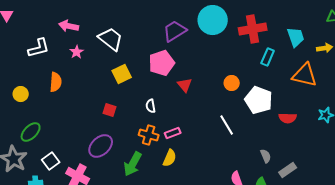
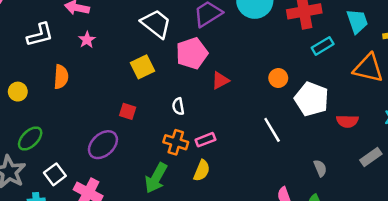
white trapezoid: (111, 39) -> (156, 24), moved
cyan rectangle: (268, 57) -> (323, 46), turned 36
red triangle: (185, 85) -> (220, 80), turned 42
purple ellipse: (101, 146) -> (103, 145), moved
gray rectangle: (288, 170) -> (371, 157), moved

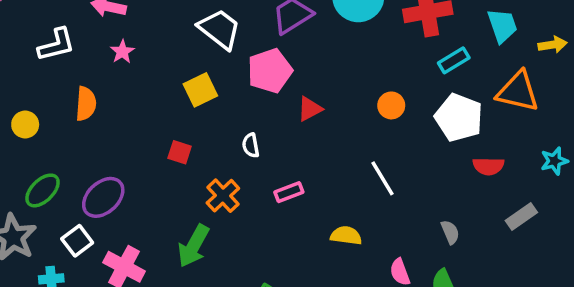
white pentagon: (312, 99) -> (459, 118), moved
orange cross: (176, 142) -> (223, 196), moved, turned 30
purple ellipse: (103, 145) -> (103, 197), moved
yellow semicircle: (202, 171) -> (346, 236), moved, turned -105
green arrow: (156, 178) -> (193, 246), moved

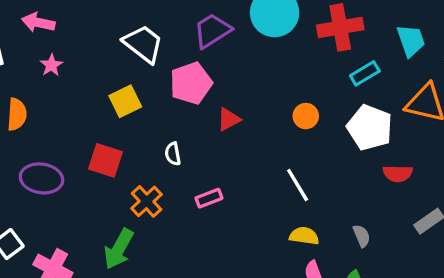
red square: (180, 152) -> (106, 160), size x1.5
purple ellipse: (103, 197) -> (41, 178), moved, turned 51
yellow semicircle: (346, 236) -> (304, 236), moved

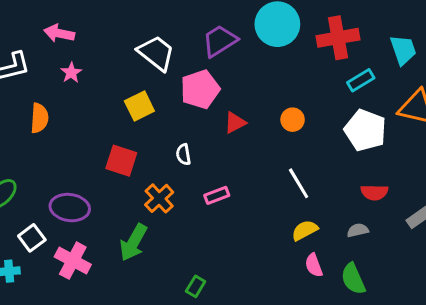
orange circle: (306, 116) -> (293, 120), moved
red semicircle: (398, 173) -> (374, 192), moved
purple ellipse: (41, 178) -> (70, 208), moved
yellow semicircle: (304, 236) -> (305, 230), turned -36
gray semicircle: (362, 236) -> (358, 230), turned -80

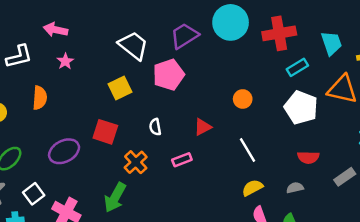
red triangle: (235, 123) -> (203, 127), moved
purple ellipse: (70, 208) -> (64, 151), moved, turned -36

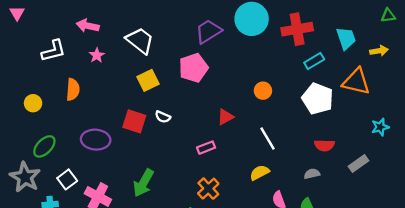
white trapezoid: (133, 46) -> (140, 41), moved
white semicircle: (155, 127) -> (163, 117), moved, turned -56
purple ellipse: (64, 151) -> (96, 140), turned 32
orange cross: (136, 162) -> (208, 189), moved
yellow semicircle: (252, 188) -> (260, 173), moved

